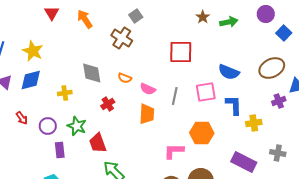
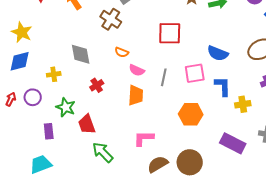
orange semicircle: (125, 78) -> (122, 52), moved
red arrow: (22, 118) -> (11, 99), turned -120
purple circle: (48, 126) -> (33, 97), moved
pink L-shape: (174, 151) -> (144, 138), moved

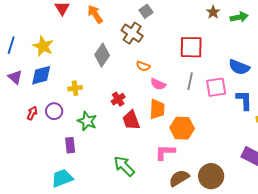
gray diamond: (81, 54) -> (102, 55), moved, turned 45
gray line: (164, 77) -> (190, 81), moved
orange hexagon: (191, 114) -> (182, 128), moved
red trapezoid: (87, 124) -> (131, 120), moved

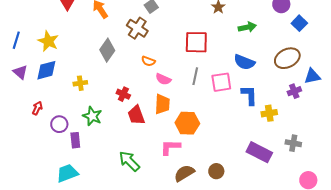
green arrow: (239, 17) -> (247, 27), moved
red cross: (118, 99) -> (123, 94), turned -32
purple circle: (54, 111) -> (59, 124), moved
brown circle: (211, 176) -> (216, 171), size x0.6

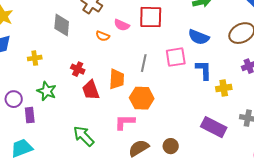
gray diamond: (107, 50) -> (62, 25), turned -30
gray line: (195, 76) -> (144, 63), moved
pink semicircle: (163, 79) -> (122, 25), moved

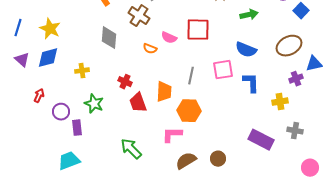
yellow cross: (224, 88) -> (280, 102), moved

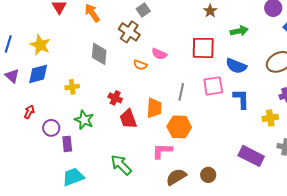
red square: (198, 30) -> (203, 48), moved
cyan trapezoid: (69, 161) -> (73, 177), moved

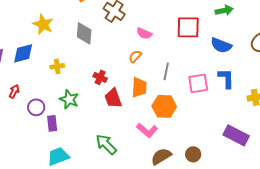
yellow star: (40, 45) -> (43, 24), moved
orange semicircle: (140, 65) -> (135, 56), moved, turned 112
pink square: (213, 86) -> (198, 83), moved
pink L-shape: (162, 151) -> (147, 130), turned -140

